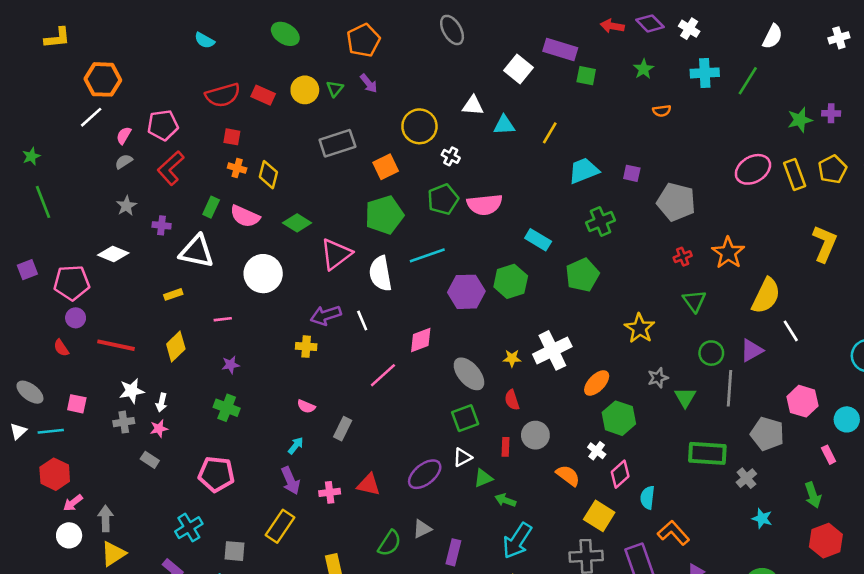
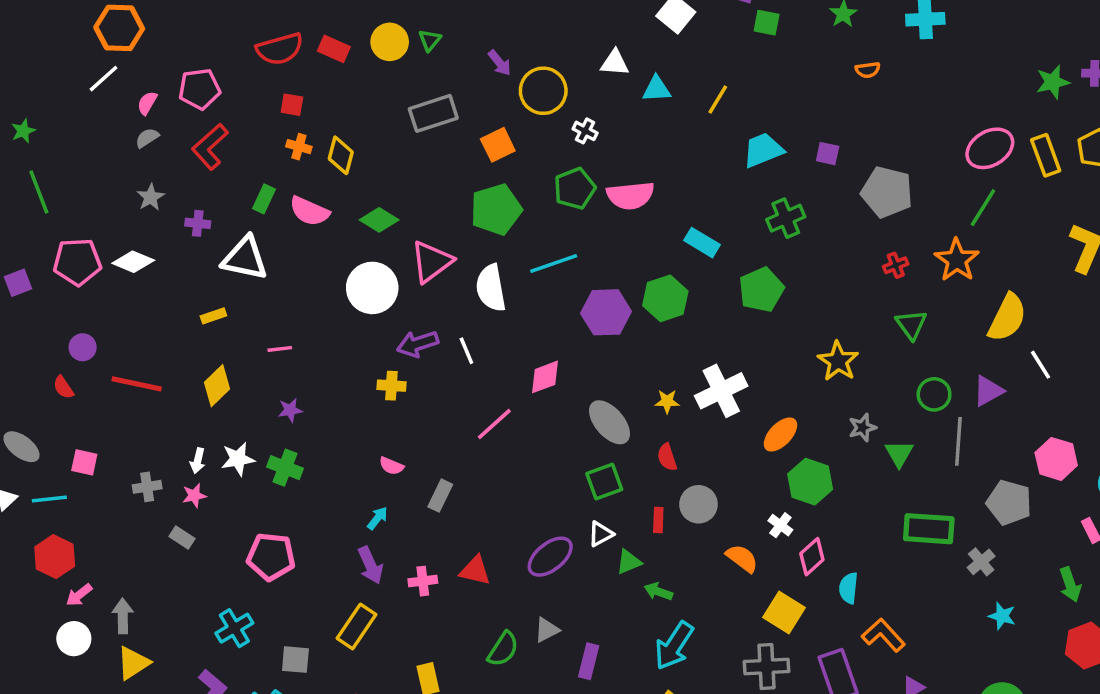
green line: (748, 81) -> (983, 208), moved
purple arrow: (369, 83) -> (500, 63), moved
white circle: (263, 274) -> (372, 288), moved
pink pentagon: (72, 283) -> (77, 262), moved
white star: (132, 391) -> (238, 459), moved

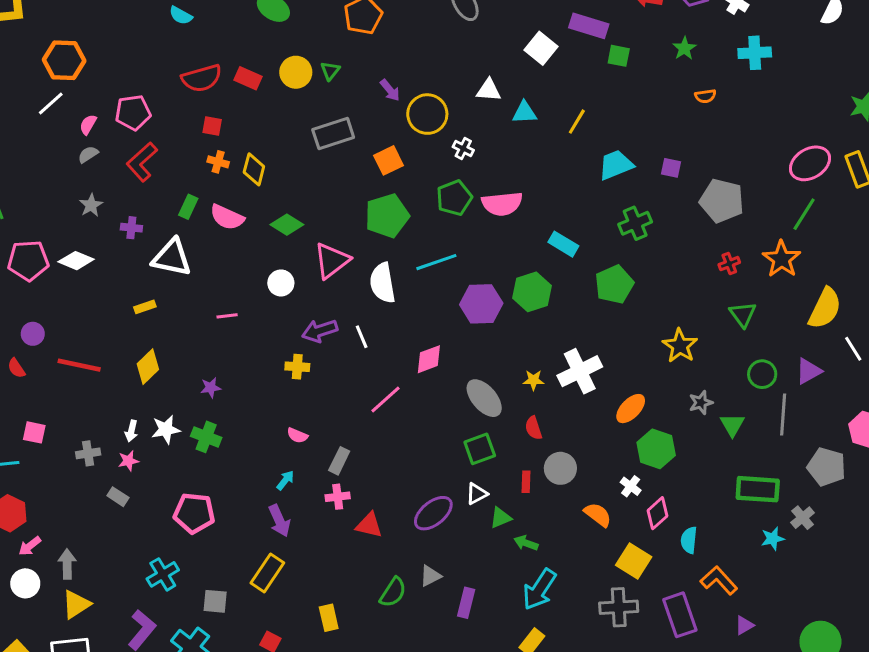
white circle: (372, 288) -> (281, 283), size x0.6
pink line: (280, 349) -> (227, 316), moved
pink cross: (423, 581) -> (338, 497), moved
cyan star: (1002, 616) -> (773, 539), moved, turned -30

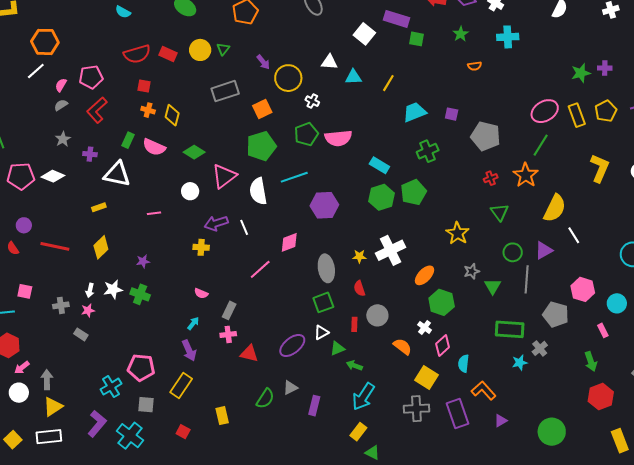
green hexagon: (532, 292) -> (381, 197), moved
gray ellipse: (484, 398) -> (326, 268), turned 32
pink pentagon: (194, 513) -> (141, 368), moved

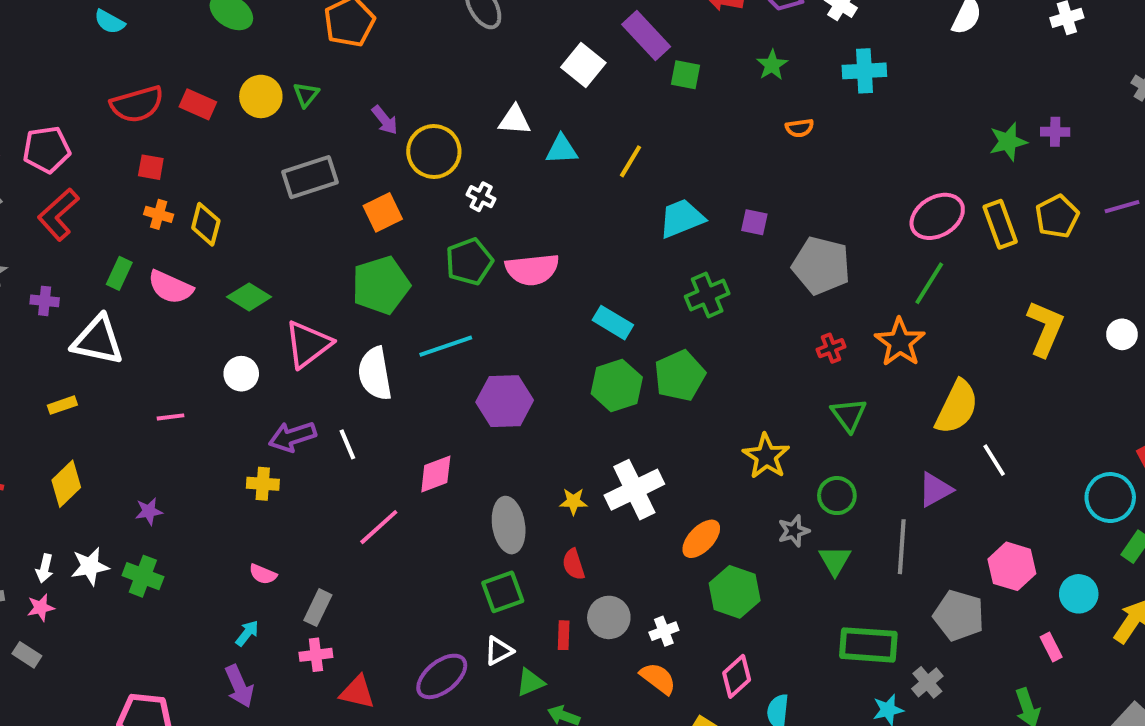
purple rectangle: (396, 19) -> (646, 36), turned 30
green circle: (513, 252) -> (837, 496), moved
white cross: (425, 327) -> (664, 631), moved, turned 32

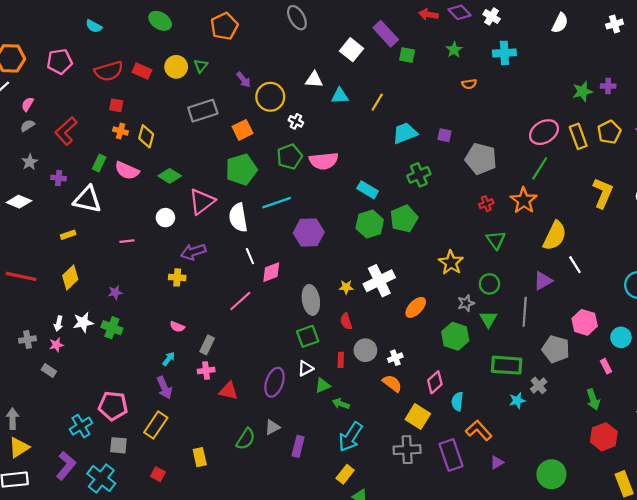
pink pentagon: (47, 150) -> (60, 61), moved
white line: (347, 444) -> (250, 256), moved
green hexagon: (735, 592) -> (455, 336), moved
purple ellipse: (442, 676) -> (275, 382), turned -32

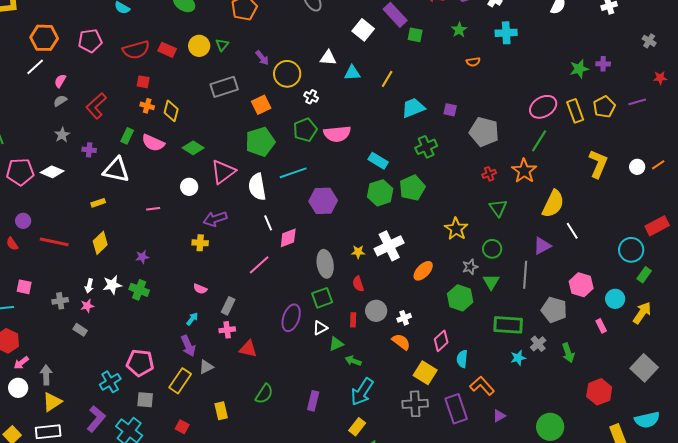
purple ellipse: (275, 382) -> (291, 318), moved
green arrow: (593, 399) -> (568, 353), moved
gray triangle: (272, 427) -> (206, 367), moved

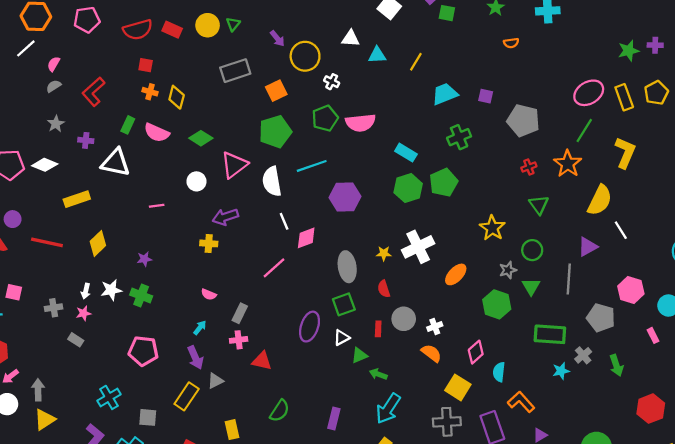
yellow L-shape: (598, 164) -> (625, 153), moved
yellow rectangle: (98, 203) -> (77, 199), moved, size x1.6
pink pentagon: (140, 363) -> (143, 351), moved

